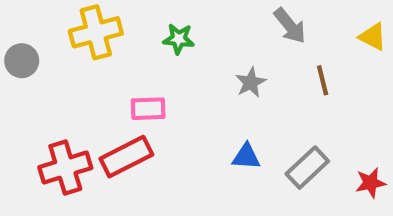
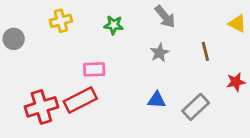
gray arrow: (290, 26) -> (165, 17), moved
yellow cross: (96, 32) -> (61, 21), size x0.7
red star: (371, 183) -> (236, 82), moved

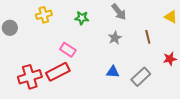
pink rectangle: (94, 69) -> (68, 50), turned 35

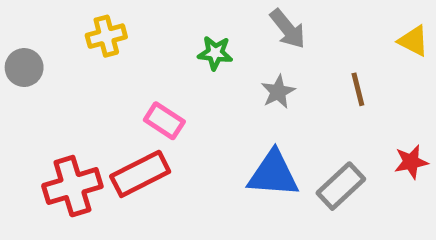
green star: (82, 18) -> (215, 53), moved
red star: (170, 59) -> (411, 162), moved
blue triangle: (113, 72) -> (273, 174), size x1.6

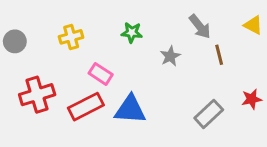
gray arrow: (288, 29) -> (200, 27), moved
yellow cross: (106, 36) -> (71, 37), moved
blue triangle: (273, 174) -> (130, 109), moved
red cross: (72, 186) -> (37, 95), moved

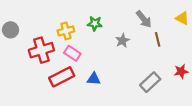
yellow cross: (71, 37) -> (66, 31), moved
red cross: (37, 95) -> (41, 50), moved
blue triangle: (130, 109) -> (94, 79), size x0.6

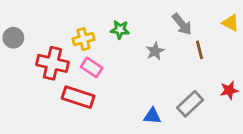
red cross: (41, 50) -> (52, 63), turned 30
red rectangle: (62, 77) -> (78, 97), turned 45
blue triangle: (94, 79) -> (152, 116), moved

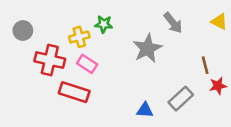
green star: (120, 30) -> (104, 24), moved
gray circle: (13, 38) -> (23, 31), moved
brown line: (200, 50) -> (205, 65), moved
gray star: (155, 51) -> (147, 48), size x1.6

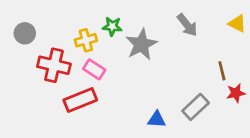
gray star: (147, 48) -> (141, 44), moved
red rectangle: (74, 92) -> (80, 100), turned -40

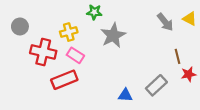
gray arrow: (187, 25) -> (165, 22), moved
green star: (112, 26) -> (94, 12), moved

